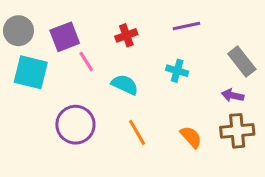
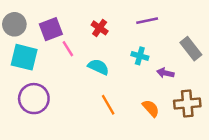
red cross: (126, 35) -> (100, 28), turned -35
purple arrow: (233, 95) -> (165, 73), moved
purple circle: (75, 125) -> (34, 99), moved

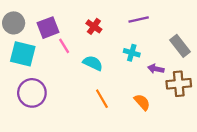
brown cross: (187, 103) -> (179, 84), moved

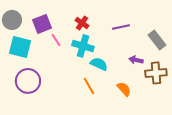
purple line: (139, 20) -> (121, 27), moved
cyan cross: (132, 53) -> (83, 46), moved, size x1.5
cyan semicircle: (93, 63) -> (99, 64), moved

